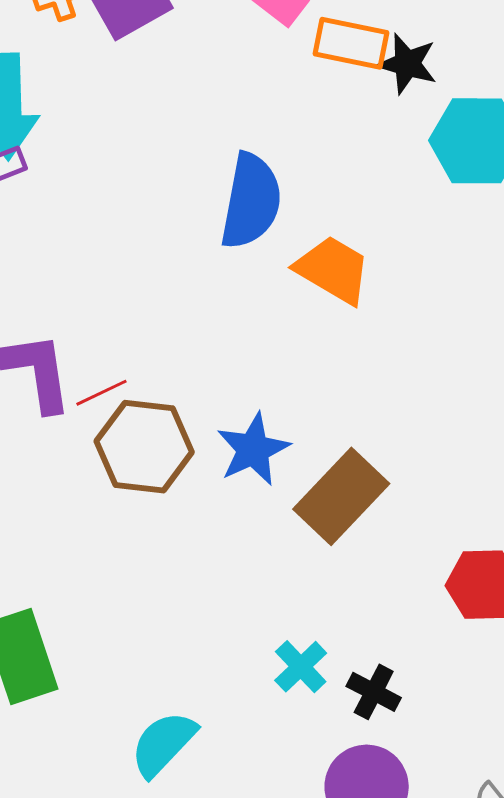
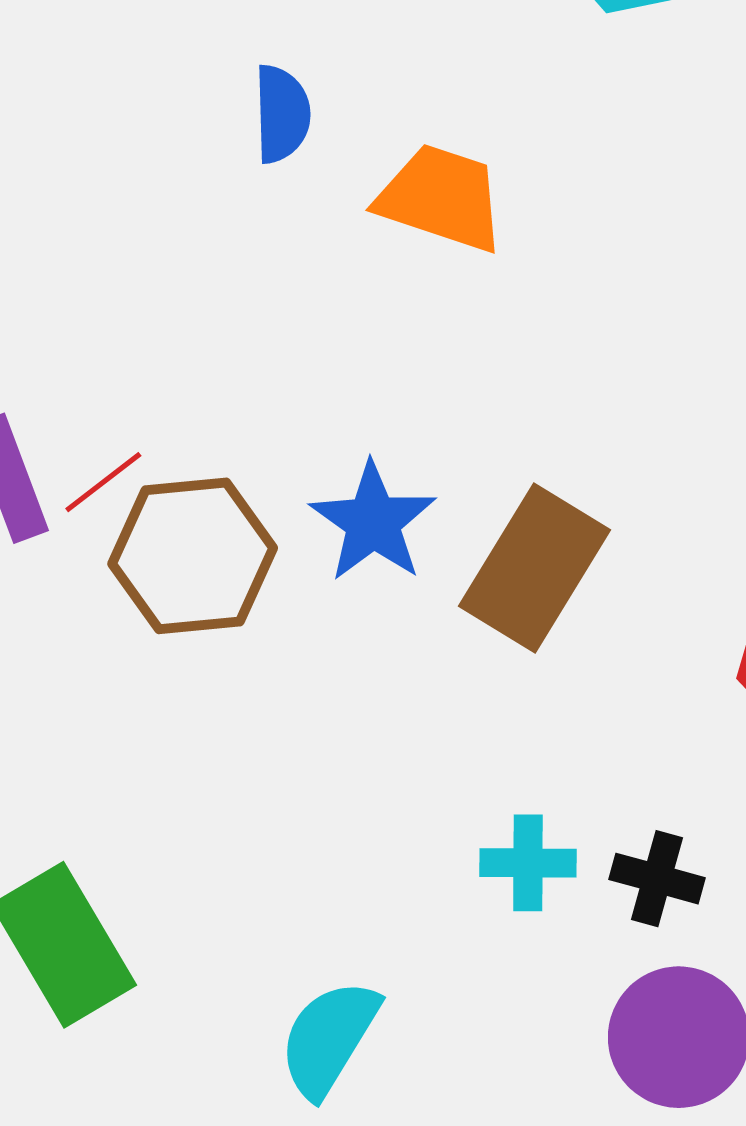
blue semicircle: (251, 201) -> (282, 114), size x0.6
cyan cross: (301, 667) -> (528, 863), turned -34

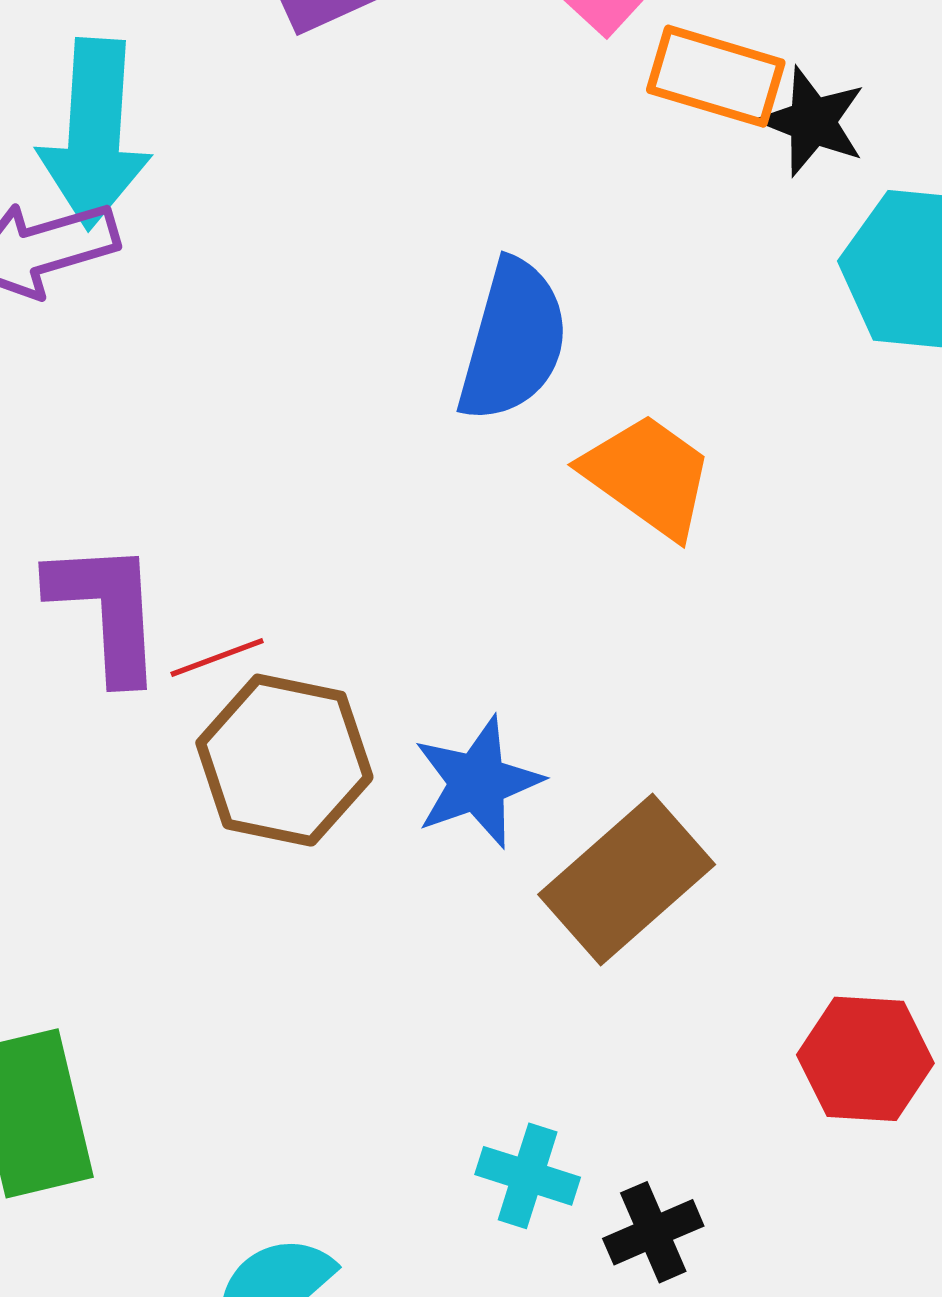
blue semicircle: (282, 114) -> (513, 341), size x1.6
black cross: (657, 879) -> (653, 1232), turned 34

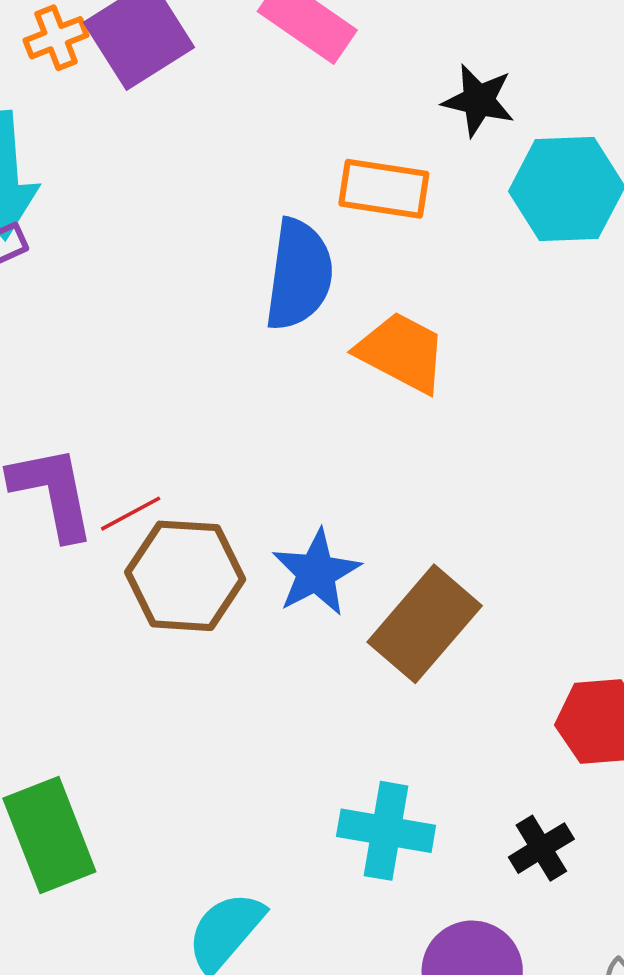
orange rectangle: (716, 76) -> (384, 189), moved
cyan cross: (528, 1176) -> (386, 831), size x1.4
black cross: (653, 1232) -> (541, 848), moved

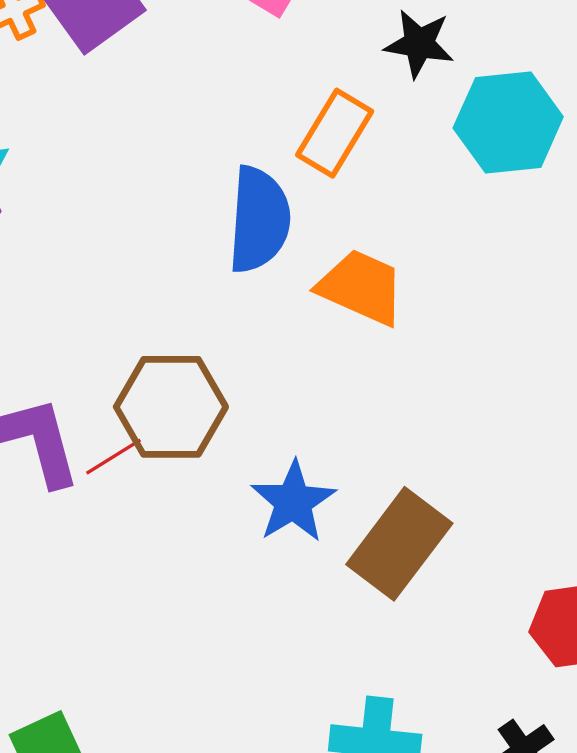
orange rectangle: (384, 189) -> (335, 133), turned -64
brown hexagon: (185, 576) -> (171, 407), moved

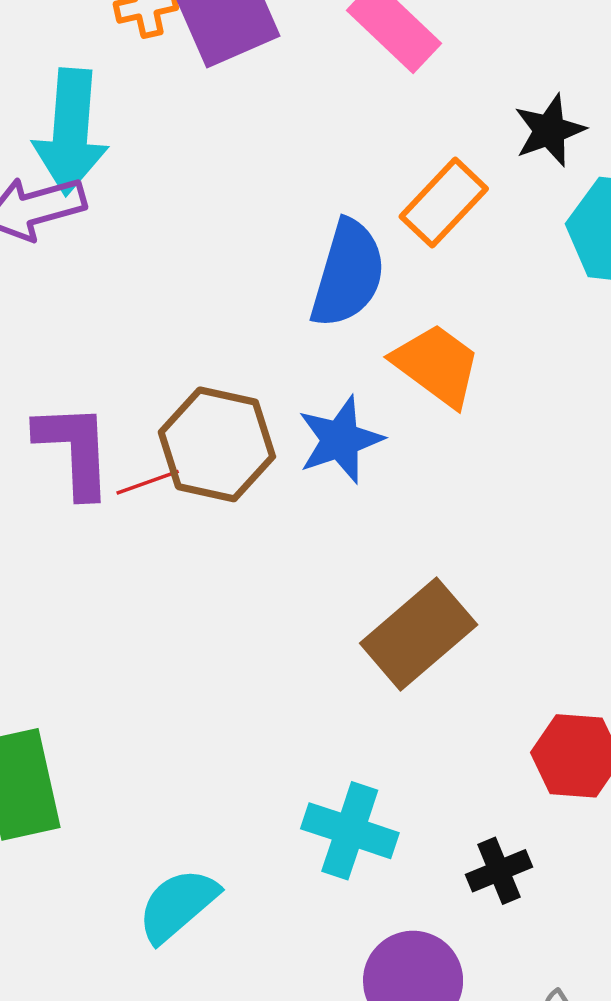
black star: (419, 44) -> (549, 130), turned 30
blue star: (293, 502) -> (340, 440), moved

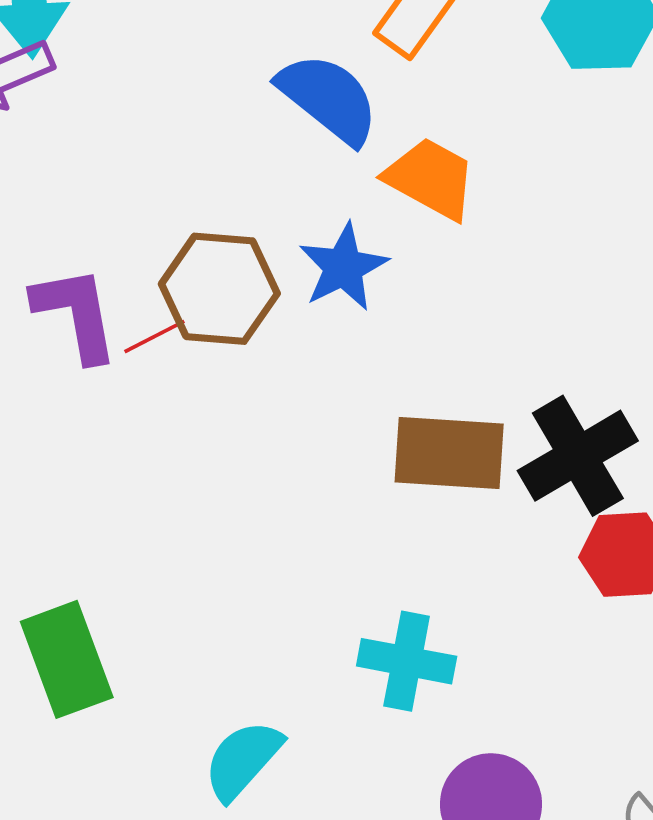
blue semicircle: (348, 274) -> (328, 98), turned -60
brown rectangle: (419, 634) -> (449, 453), turned 52
black cross: (499, 871) -> (578, 456), moved, size x1.8

